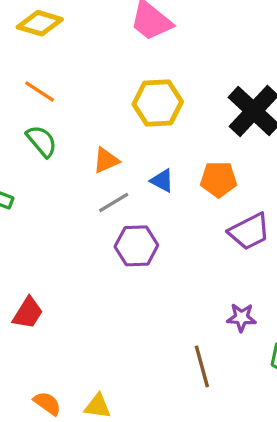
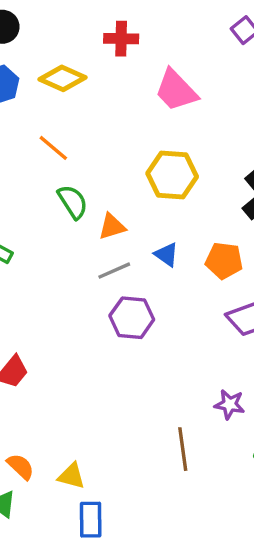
green semicircle: (42, 141) -> (73, 202), moved

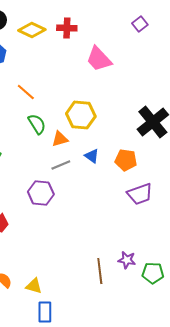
yellow diamond: (62, 78) -> (32, 30), moved
yellow hexagon: (172, 175) -> (81, 115), moved
purple hexagon: (132, 318) -> (41, 193), moved
purple star: (229, 404) -> (127, 260), moved

